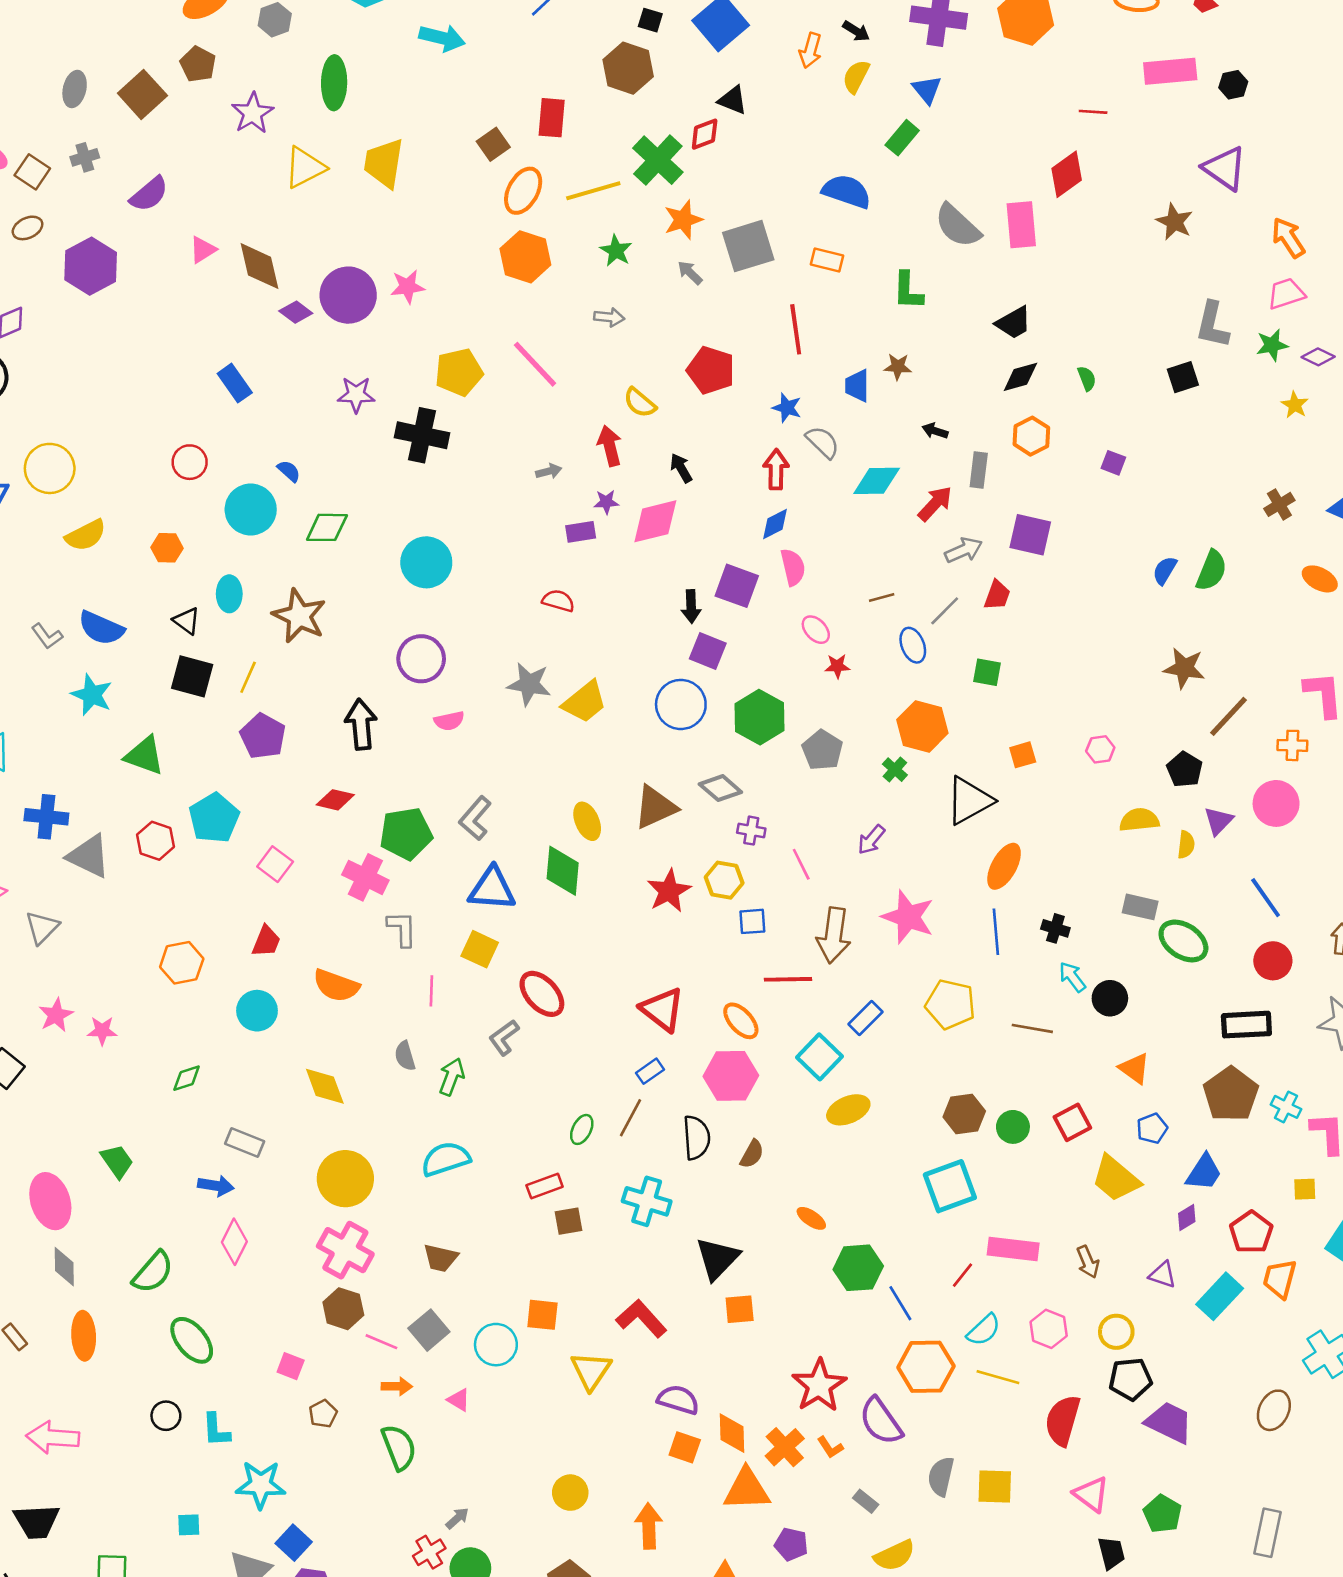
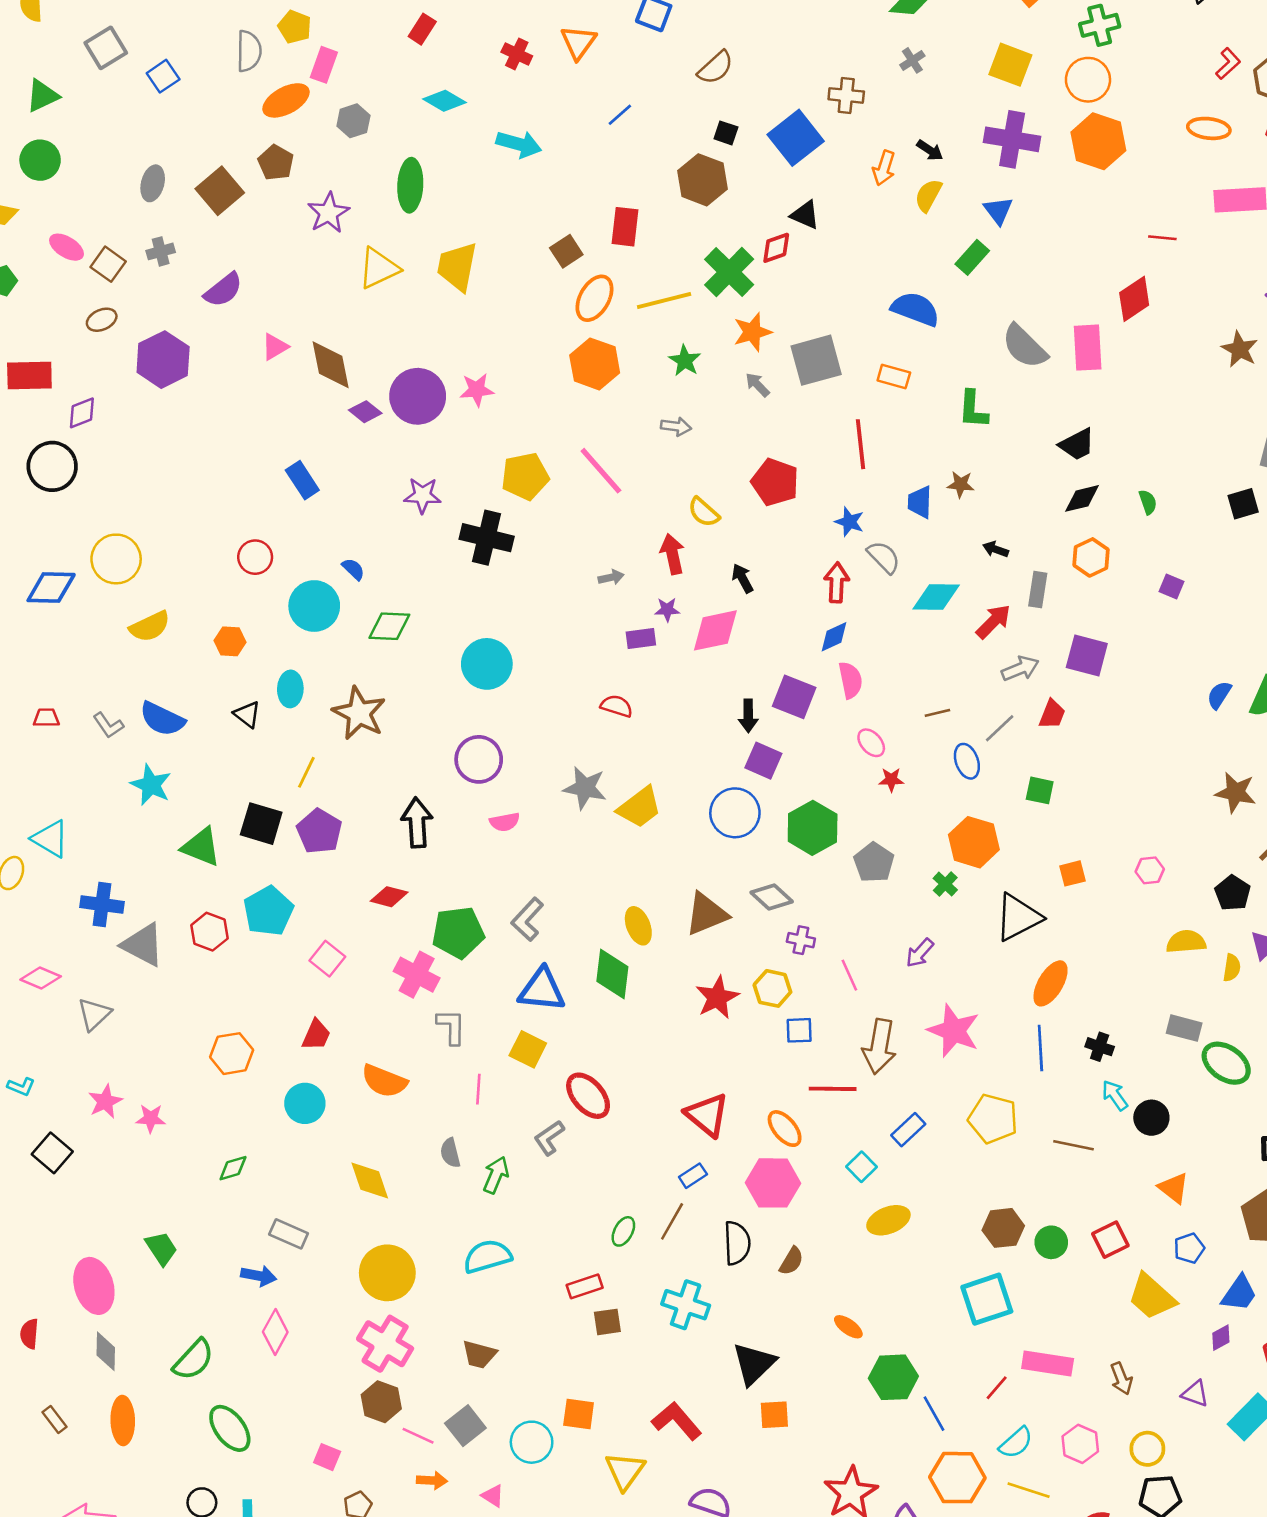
black square: (192, 676) -> (261, 824), moved
cyan square: (819, 1057) -> (861, 1167), size x0.7

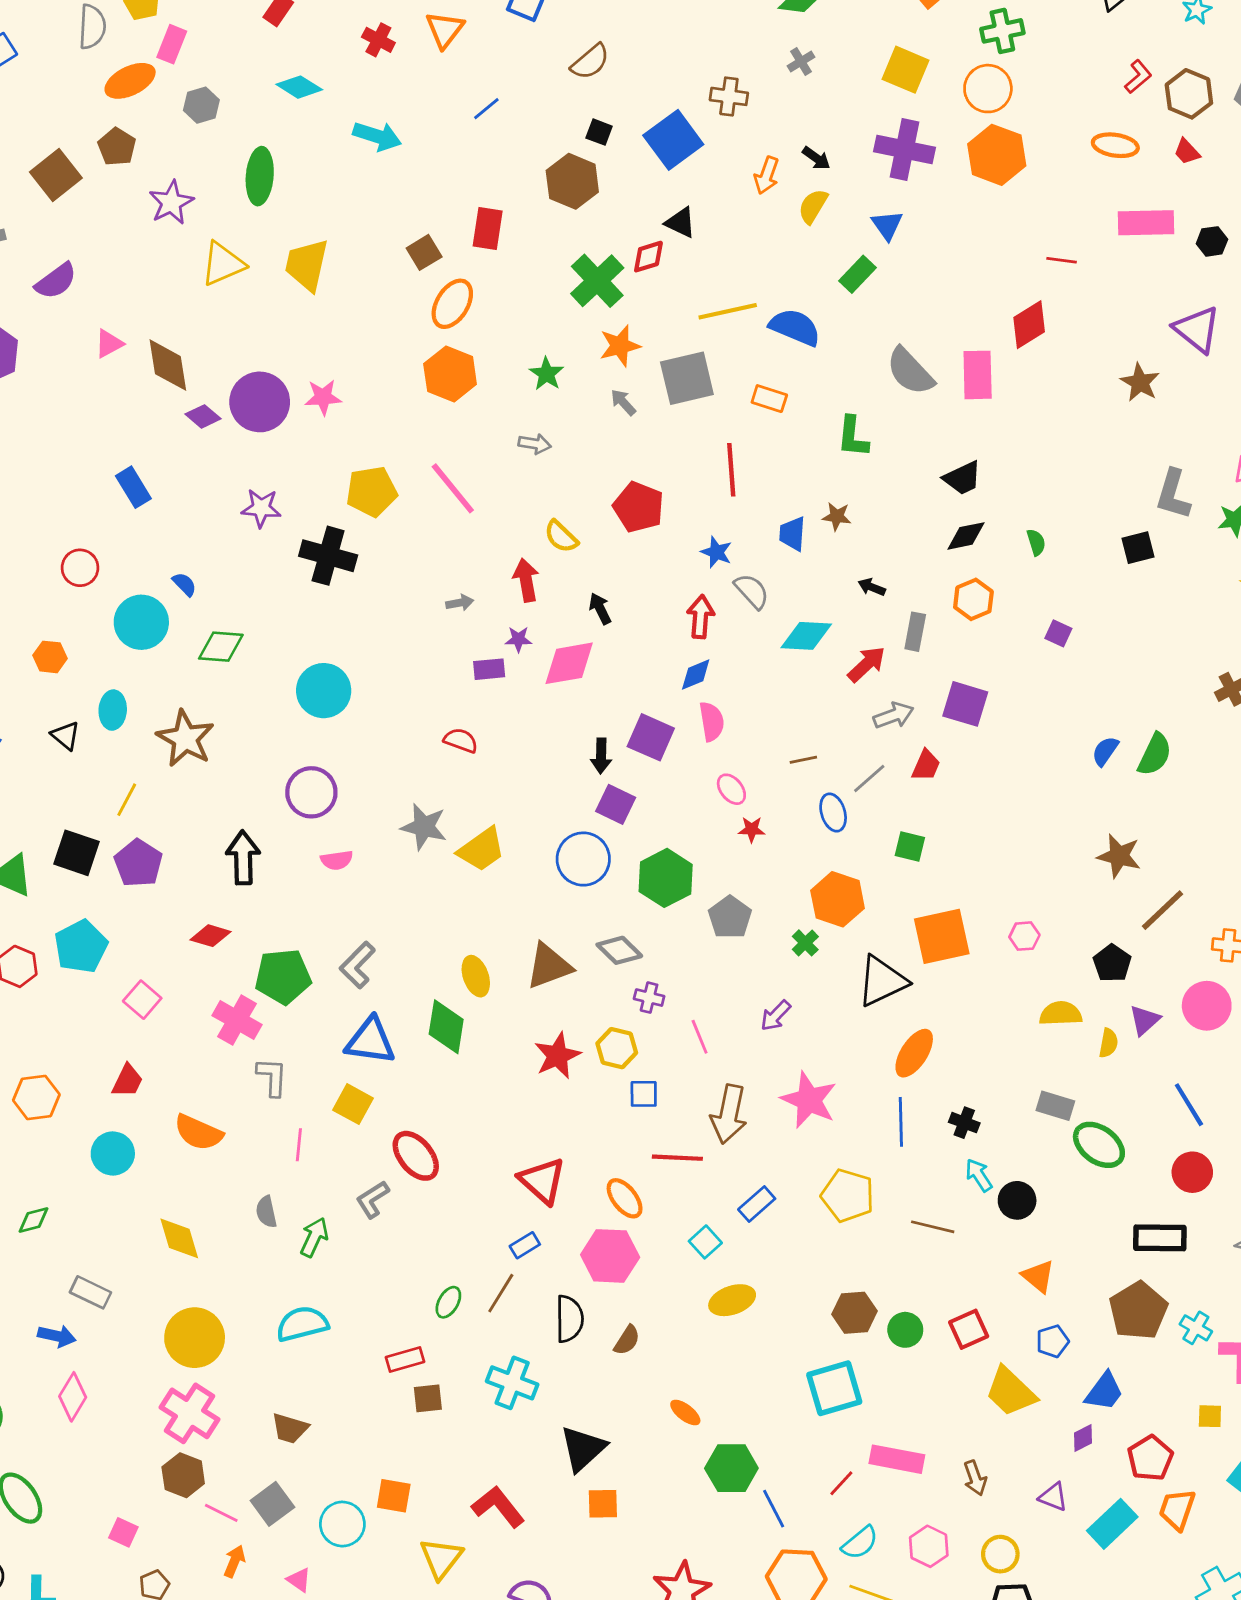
yellow line: (664, 301) -> (728, 311), moved
orange square: (1072, 873) -> (942, 936), size x2.0
orange arrow: (432, 1480) -> (235, 1561), turned -72

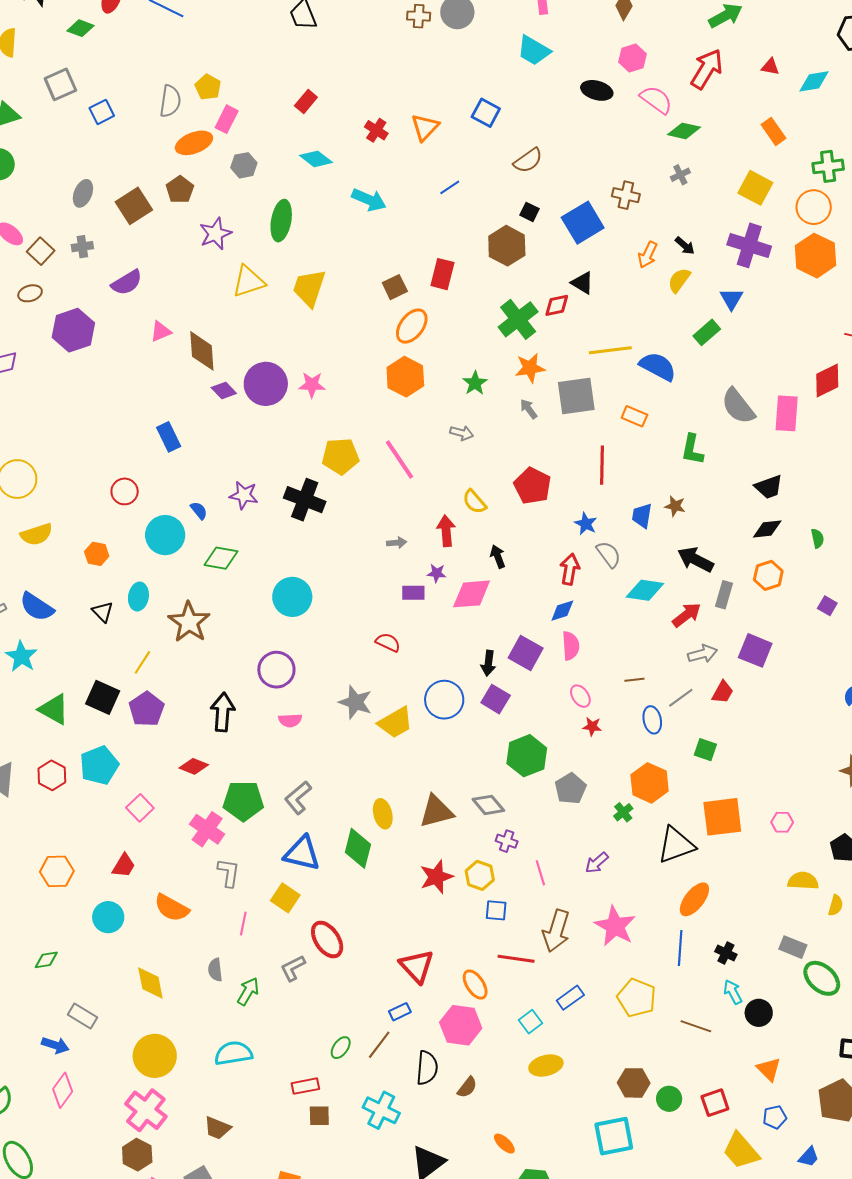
purple star: (261, 508) -> (244, 495), moved
black arrow: (872, 587) -> (696, 560), size x1.8
blue circle: (583, 859) -> (444, 700), moved
blue trapezoid: (1104, 1391) -> (809, 1157), size x0.7

